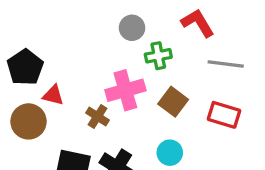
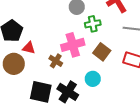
cyan circle: (170, 153) -> (93, 79), moved

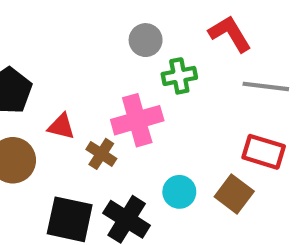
red triangle: (29, 48) -> (61, 127), moved
brown square: (102, 52) -> (234, 194), moved

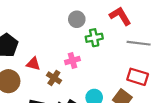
pink cross: (137, 120) -> (72, 61), size x0.6

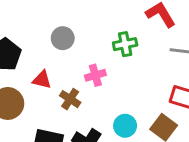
gray circle: (77, 19) -> (63, 38), moved

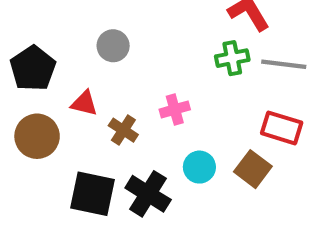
green cross: (125, 44) -> (232, 58), moved
pink cross: (95, 75) -> (175, 109), moved

